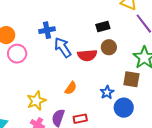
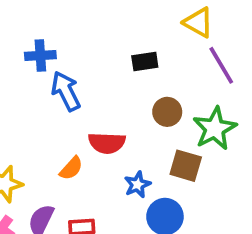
brown circle: (109, 47) -> (167, 112), moved
red semicircle: (87, 55) -> (107, 143), moved

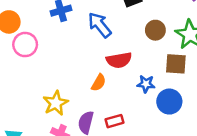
blue arrow: (66, 91) -> (100, 25), moved
blue star: (137, 185) -> (146, 84), turned -30

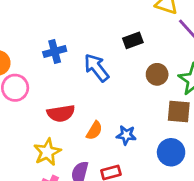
red semicircle: (119, 60) -> (61, 113), moved
blue star: (146, 84) -> (126, 135), moved

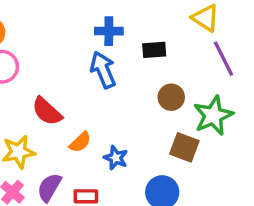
blue cross: (55, 52) -> (109, 31), moved
red semicircle: (61, 113) -> (47, 111), turned 36

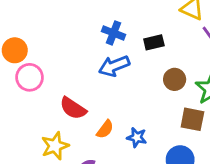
blue cross: (109, 31) -> (114, 33), turned 30
blue arrow: (103, 70) -> (114, 66), turned -80

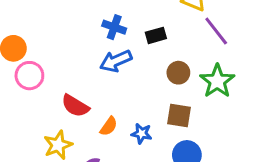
brown square: (192, 119) -> (179, 115), moved

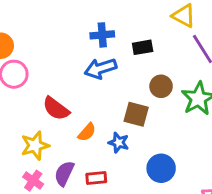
blue cross: (114, 27) -> (102, 35), turned -30
brown square: (179, 115) -> (136, 114), moved

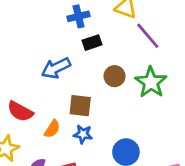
blue cross: (102, 35) -> (79, 16), moved
brown square: (136, 114) -> (80, 106), moved

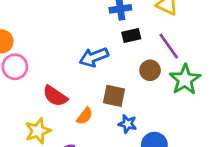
purple line: (148, 36) -> (169, 46), moved
blue star: (83, 134) -> (127, 124), moved

